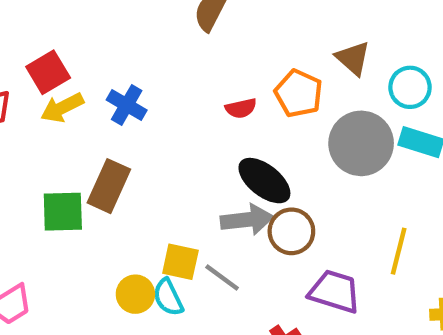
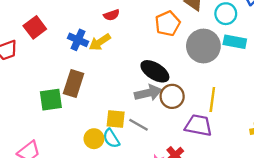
orange pentagon: (299, 93) -> (168, 23), turned 30
yellow arrow: (62, 108) -> (100, 42), moved
red semicircle: (241, 108) -> (112, 15), moved
yellow line: (399, 251) -> (212, 99), moved

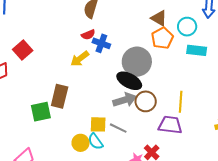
orange pentagon: (168, 23) -> (162, 38), moved
blue cross: (78, 40) -> (101, 43), moved
gray circle: (203, 46) -> (137, 62), moved

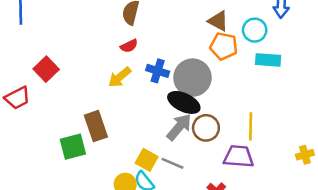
orange pentagon: (162, 38) -> (224, 46), turned -30
blue cross: (101, 43) -> (158, 71), moved
brown rectangle: (60, 96) -> (96, 126), turned -30
gray arrow: (125, 100) -> (179, 127), turned -30
yellow square: (98, 124) -> (147, 160), turned 30

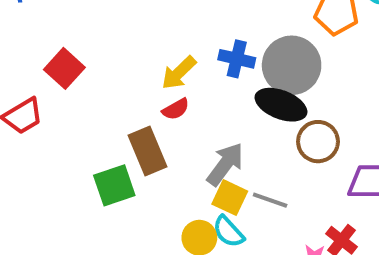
red semicircle: (129, 46) -> (176, 109), moved
gray arrow: (179, 127) -> (225, 164), moved

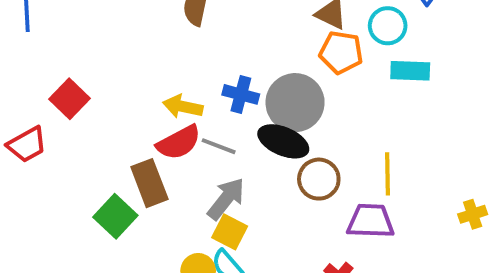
yellow arrow: (179, 73) -> (183, 106), turned 54
red semicircle: (176, 109) -> (179, 142), size x1.6
green square: (114, 185) -> (115, 216), turned -30
gray line: (270, 200) -> (219, 146), moved

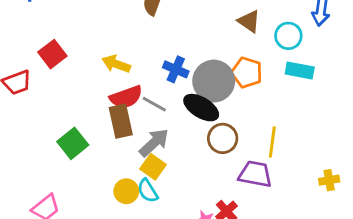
orange pentagon: (341, 52) -> (247, 73), moved
yellow arrow: (183, 106) -> (116, 64), moved
brown rectangle: (149, 183) -> (121, 121), moved

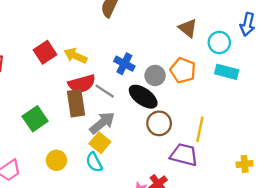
red square: (52, 54) -> (45, 52), moved
gray circle: (214, 81) -> (155, 75), size x0.6
yellow circle: (126, 191) -> (56, 160), moved

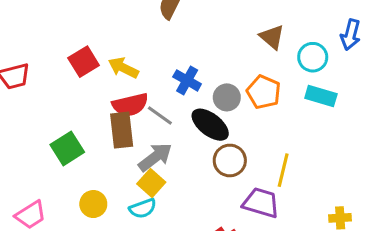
cyan semicircle: (94, 162) -> (143, 208), turned -84

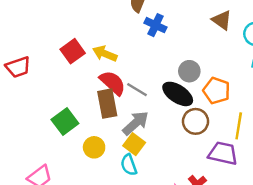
blue cross: (187, 80) -> (155, 25), moved
orange pentagon: (264, 92) -> (216, 91), moved
red semicircle: (130, 105) -> (113, 83), turned -120
yellow circle: (93, 204) -> (94, 147), moved
cyan semicircle: (143, 208) -> (129, 165), turned 95

